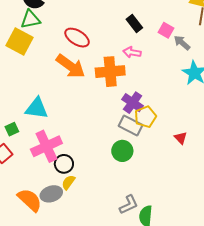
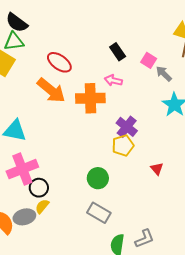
purple cross: (133, 103) -> (127, 127), moved
gray rectangle: (131, 126) -> (99, 213), moved
gray L-shape: (129, 205) -> (145, 239), moved

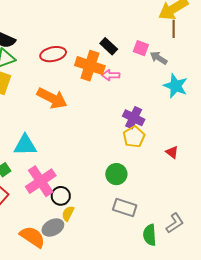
red ellipse: (59, 62) -> (53, 54), moved, turned -35
orange cross: (90, 98) -> (90, 66), moved, turned 32

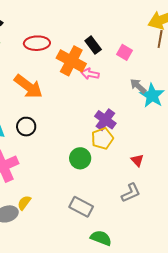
gray arrow: (159, 58) -> (138, 86), moved
green circle: (116, 174) -> (80, 158), moved
black circle: (61, 196) -> (26, 127), moved
gray L-shape: (175, 223) -> (131, 193), moved
green semicircle: (150, 235) -> (101, 238), turned 105

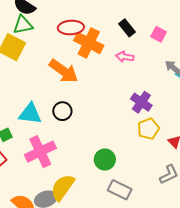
orange cross: (71, 61) -> (89, 43), moved
yellow pentagon: (102, 139) -> (148, 129), moved
green circle: (80, 158) -> (105, 160), moved
yellow semicircle: (24, 203) -> (63, 187), size x1.8

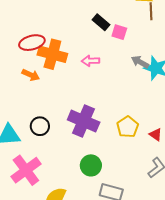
black rectangle: (127, 28) -> (101, 22), moved
orange arrow: (63, 71) -> (31, 75), moved, size x0.6
purple cross: (141, 102) -> (84, 121), moved, size x1.4

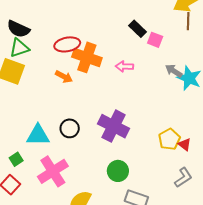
yellow pentagon: (128, 127) -> (169, 139), moved

